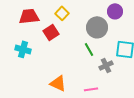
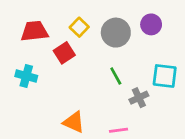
gray circle: (97, 27) -> (116, 33), moved

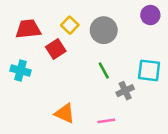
purple circle: (151, 24) -> (150, 15), moved

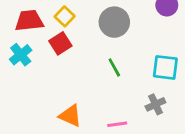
yellow square: (70, 25) -> (65, 16), moved
cyan cross: (21, 70) -> (21, 55), moved, turned 36
gray cross: (125, 91) -> (155, 104), moved

